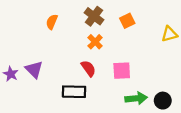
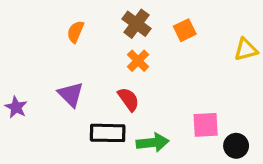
purple triangle: (34, 70) -> (71, 94), moved
pink square: (122, 71) -> (206, 125), moved
green arrow: (136, 98) -> (153, 143), moved

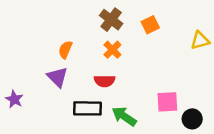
orange semicircle: (75, 32) -> (65, 50), moved
red semicircle: (128, 99) -> (105, 81), turned 126
purple star: (16, 107) -> (14, 99), moved
green arrow: (153, 143) -> (124, 116), turned -140

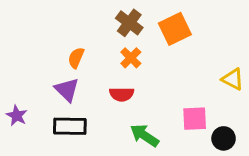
orange square: (150, 25) -> (175, 29), size x1.5
yellow triangle: (200, 40) -> (233, 79), moved, turned 42
black rectangle: (88, 108) -> (70, 126), moved

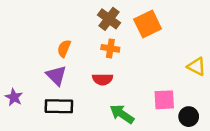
orange cross: (131, 58) -> (110, 48), turned -36

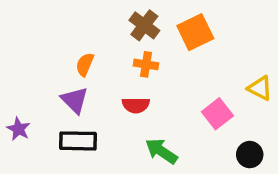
pink square: (164, 100) -> (217, 114), moved, turned -35

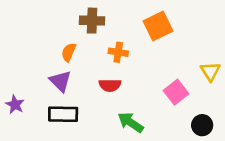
brown cross: (144, 25) -> (92, 21), moved, turned -35
yellow triangle: (260, 88) -> (210, 71), turned 30

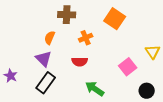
orange square: (158, 26) -> (115, 19), turned -30
orange cross: (118, 52) -> (86, 38), turned -32
black rectangle: (63, 114) -> (46, 83), turned -55

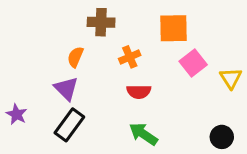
orange square: (115, 19) -> (173, 28), turned -35
red semicircle: (80, 62) -> (139, 92), moved
pink square: (128, 67) -> (193, 63), moved

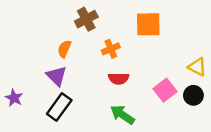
brown cross: (101, 22) -> (86, 19), turned -30
pink square: (193, 63) -> (165, 90), moved
yellow triangle: (231, 78) -> (197, 67), turned -30
black circle: (222, 137) -> (193, 95), moved

